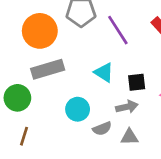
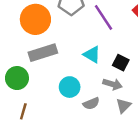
black square: (137, 82) -> (121, 63), turned 35
gray arrow: (127, 107) -> (113, 84), turned 30
gray triangle: (129, 137) -> (123, 106), moved, turned -42

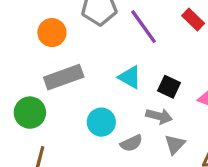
orange circle: (35, 19) -> (52, 33), size x0.7

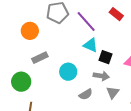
gray rectangle: (64, 77) -> (40, 58), size x0.7
cyan triangle: (130, 77) -> (91, 45), moved
cyan circle: (101, 122) -> (68, 72), moved

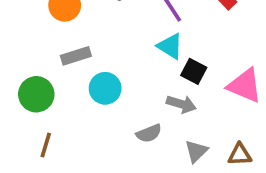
cyan circle: (68, 72) -> (105, 88), moved
gray triangle: (113, 92) -> (196, 151), moved

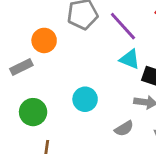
gray rectangle: (76, 56) -> (21, 67), moved

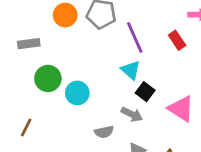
orange circle: (44, 40) -> (65, 15), moved
green circle: (33, 112) -> (48, 79), moved

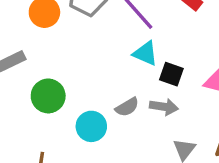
cyan circle: (77, 93) -> (91, 126), moved
gray semicircle: (104, 132) -> (127, 107), moved

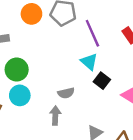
gray arrow: (164, 107) -> (55, 116), moved, turned -114
cyan circle: (91, 126) -> (20, 95), moved

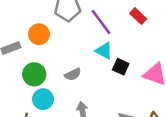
orange circle: (31, 14) -> (39, 34), moved
gray semicircle: (66, 93) -> (73, 74), moved

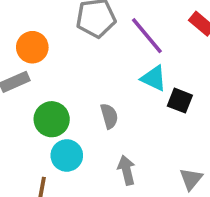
orange circle: (39, 34) -> (32, 47), moved
gray semicircle: (73, 74) -> (109, 116), turned -77

